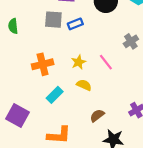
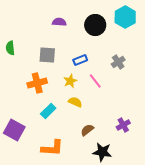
gray square: (53, 20) -> (47, 55), moved
blue rectangle: (75, 24) -> (80, 60), moved

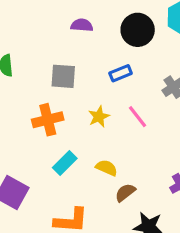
blue rectangle: (80, 60) -> (121, 73), moved
yellow semicircle: (75, 102) -> (107, 168), moved

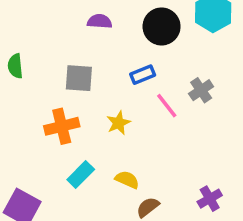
pink line: (138, 117) -> (167, 106), moved

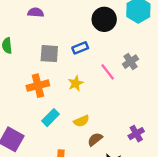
purple semicircle: (100, 21) -> (36, 12), moved
blue rectangle: (143, 75) -> (80, 48), moved
yellow semicircle: (127, 180) -> (81, 121), turned 133

